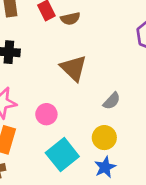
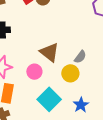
brown triangle: (74, 68) -> (49, 52), moved
yellow circle: (104, 138) -> (70, 73), moved

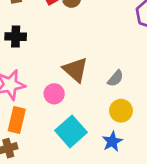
yellow circle: (70, 73) -> (121, 111), moved

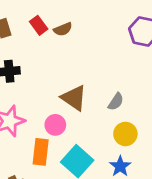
orange rectangle: (17, 120) -> (41, 152), moved

